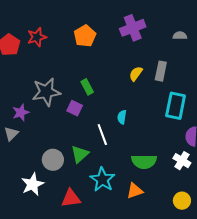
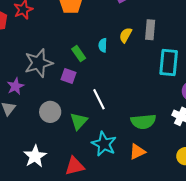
cyan semicircle: (122, 117) -> (103, 45), moved
gray circle: (53, 160) -> (50, 112), moved

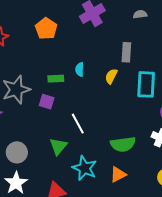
yellow semicircle: (126, 35) -> (111, 76), moved
green rectangle: (79, 54) -> (56, 79), turned -56
gray circle: (50, 112) -> (17, 152), moved

